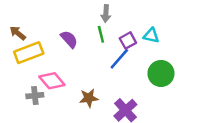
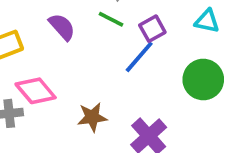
green line: (101, 34) -> (111, 19), turned -49
cyan triangle: (151, 36) -> (207, 21), moved

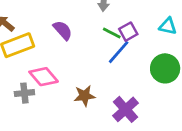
green line: (111, 19) -> (112, 33), moved

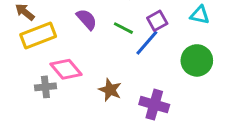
green line: (112, 33) -> (123, 28), moved
brown star: (85, 96) -> (110, 90), turned 30
purple cross: (125, 109) -> (154, 105), turned -32

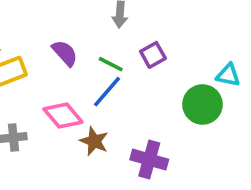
cyan triangle: (200, 15) -> (228, 75), moved
blue line: (147, 43) -> (107, 92), moved
pink diamond: (66, 69) -> (63, 115), moved

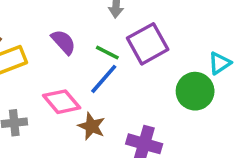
purple square: (153, 55) -> (148, 44), size x1.6
cyan triangle: (228, 75) -> (220, 63), turned -45

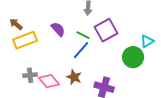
pink diamond: (62, 102) -> (49, 81), moved

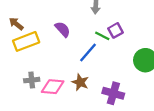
purple square: (106, 30) -> (116, 30), size x0.6
green line: (83, 35) -> (102, 36), moved
pink diamond: (49, 81) -> (53, 87), turned -45

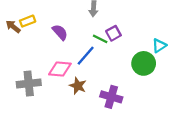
yellow rectangle: (26, 41) -> (28, 21), moved, size x0.6
gray cross: (32, 80) -> (29, 84), size x1.5
pink diamond: (53, 87) -> (60, 69), moved

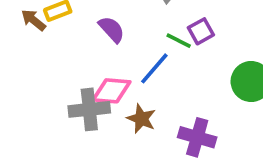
gray cross: (29, 84) -> (89, 109), moved

